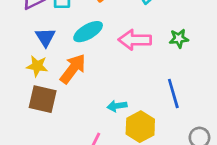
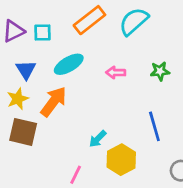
pink arrow: (135, 40) -> (116, 73), size x0.6
yellow star: (37, 66) -> (18, 99), turned -30
cyan arrow: (117, 106) -> (98, 139), turned -36

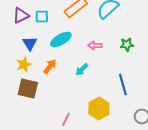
orange arrow: (54, 102) -> (50, 66), size x0.7
cyan arrow: (98, 139) -> (82, 69), moved

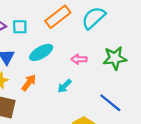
green star: (127, 44) -> (115, 58), size x1.5
blue line: (123, 84) -> (110, 103), turned -35

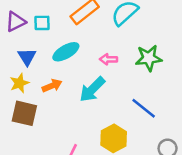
orange arrow: (29, 83) -> (52, 86), turned 30
cyan arrow: (65, 86) -> (92, 89), size x1.6

